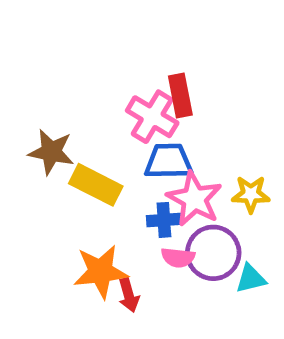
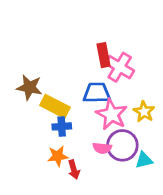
pink cross: (152, 117) -> (120, 67), moved
yellow star: (251, 194) -> (144, 112), turned 30
blue cross: (164, 220) -> (62, 126), moved
orange star: (101, 272) -> (58, 156), size x0.7

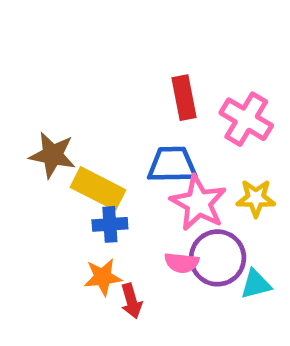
pink cross: (120, 67) -> (246, 119), moved
yellow star: (144, 112) -> (256, 198), turned -30

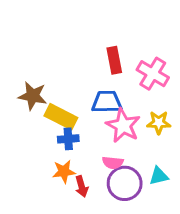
purple circle: (218, 258) -> (125, 183), moved

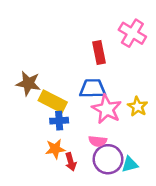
pink cross: (153, 74) -> (132, 33), moved
yellow star: (159, 123) -> (138, 107), turned 30
cyan triangle: (159, 176) -> (130, 164), moved

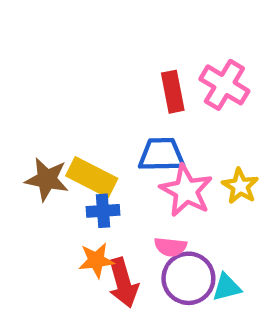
pink cross: (132, 33) -> (224, 85), moved
brown star: (28, 83) -> (47, 179), moved
red arrow: (71, 162) -> (123, 283), size x1.5

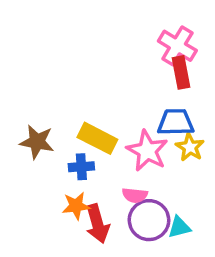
pink cross: (224, 85) -> (177, 46), moved
red rectangle: (173, 92) -> (181, 72), moved
blue trapezoid: (161, 155) -> (176, 122), moved
yellow rectangle: (92, 177) -> (97, 138), moved

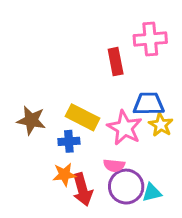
pink cross: (177, 46) -> (150, 39), turned -36
red rectangle: (181, 72) -> (116, 62), moved

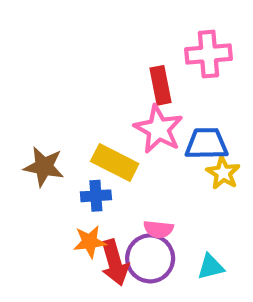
pink star: (125, 128) -> (158, 129), moved
purple circle: (126, 187) -> (150, 258), moved

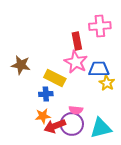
brown star: (44, 167) -> (21, 65), moved
red arrow: (115, 263) -> (55, 126), turned 85
cyan triangle: (211, 267) -> (101, 128), size x1.6

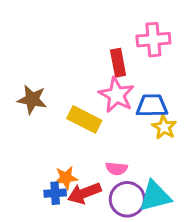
blue cross: (46, 94) -> (55, 193), moved
purple circle: (72, 124) -> (127, 199), moved

